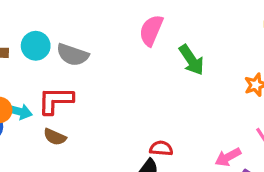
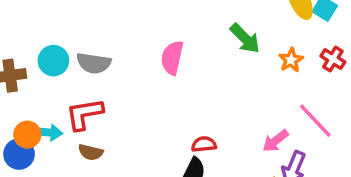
pink semicircle: (151, 30) -> (172, 58), moved
green arrow: (191, 60) -> (245, 38), moved

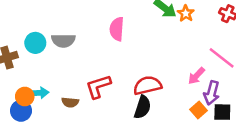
orange star: (291, 60) -> (186, 13), moved
red L-shape: (84, 114) -> (98, 86), moved
red semicircle: (204, 144) -> (147, 85), size x1.6

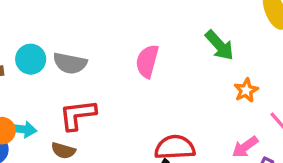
orange star: (186, 13) -> (246, 90), moved
red L-shape: (98, 86) -> (78, 115), moved

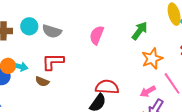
green arrow: (219, 45) -> (140, 31), turned -108
orange star: (246, 90) -> (152, 59), size x1.5

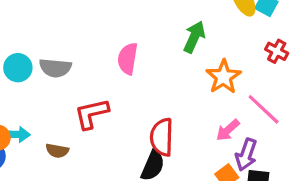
red L-shape: (53, 62) -> (92, 114), moved
red semicircle: (107, 87) -> (162, 137), turned -80

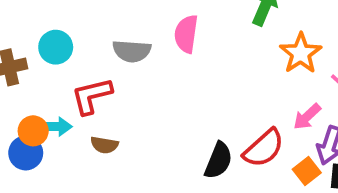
gray semicircle: (55, 68) -> (132, 51), moved
red L-shape: (92, 114) -> (92, 96), moved
red semicircle: (162, 137) -> (264, 148), moved, turned -132

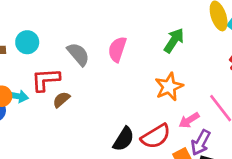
gray semicircle: (132, 51) -> (78, 54), turned -145
orange star: (301, 53) -> (169, 87), moved
brown semicircle: (104, 145) -> (61, 100), moved, turned 120

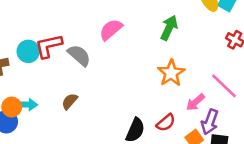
pink semicircle: (117, 49) -> (111, 30), moved, turned 40
red L-shape: (46, 80) -> (49, 46), moved
red semicircle: (156, 136) -> (166, 123), size x0.7

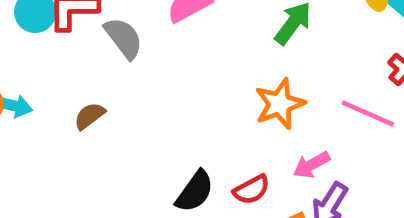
pink line: (224, 86) -> (368, 113), moved, turned -32

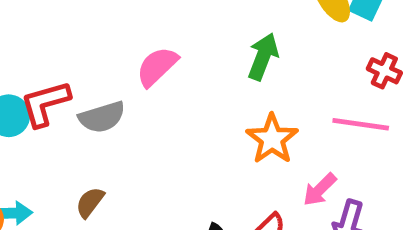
gray semicircle: (124, 38) -> (102, 117), turned 126

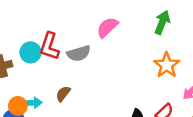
red L-shape: (45, 104) -> (49, 46), turned -56
brown semicircle: (90, 202) -> (63, 94), moved

